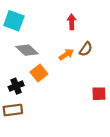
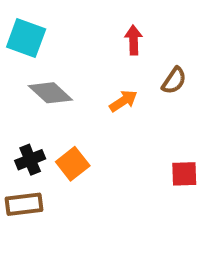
brown semicircle: (86, 49) -> (174, 81), moved
orange square: (39, 73) -> (73, 164), moved

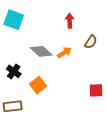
gray diamond: (50, 93) -> (41, 51), moved
black cross: (30, 160) -> (14, 71), moved, turned -32

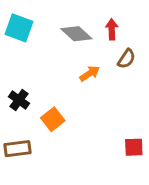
red arrow: (70, 21) -> (112, 29), moved
gray diamond: (41, 51) -> (76, 34), moved
red square: (96, 90) -> (134, 147), moved

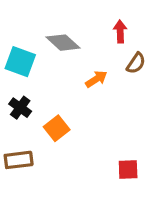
cyan square: (19, 28) -> (20, 62), moved
gray diamond: (76, 34) -> (63, 43), moved
red square: (134, 147) -> (128, 169), moved

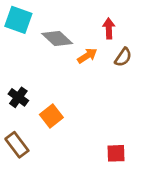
cyan square: (20, 62) -> (18, 20), moved
orange arrow: (96, 79) -> (87, 56), moved
brown rectangle: (19, 160) -> (17, 145), turned 60

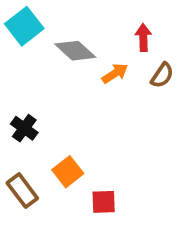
cyan square: (18, 20) -> (24, 26), turned 32
orange square: (51, 116) -> (68, 172), moved
red square: (116, 153) -> (104, 202), moved

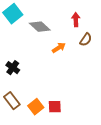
orange arrow: (115, 73) -> (59, 48), moved
orange square: (68, 172) -> (36, 107), moved

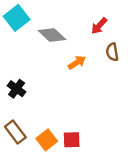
red arrow: (76, 20) -> (99, 26), turned -136
brown semicircle: (86, 40) -> (112, 52), turned 136

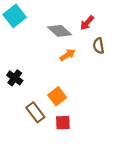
gray diamond: (52, 35) -> (59, 31), moved
brown rectangle: (15, 132) -> (35, 112), moved
orange square: (47, 140) -> (57, 96), moved

